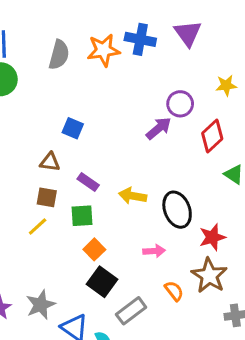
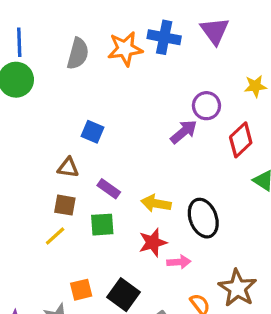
red star: (212, 237) -> (153, 242), moved
orange square: (94, 249) -> (81, 290), moved, turned 30

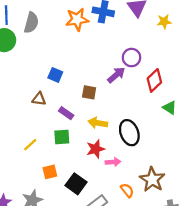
gray semicircle: (78, 54) -> (31, 23), moved
yellow star: (255, 86) -> (164, 22), moved
brown square: (65, 205) -> (89, 92), moved
orange square: (81, 290) -> (50, 172), moved

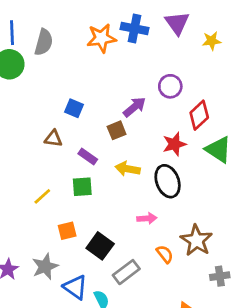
purple arrow: (116, 75) -> (135, 107), moved
brown square: (89, 92) -> (117, 130), turned -32
green triangle: (170, 108) -> (218, 150), size x1.5
red star: (96, 149) -> (174, 144), moved

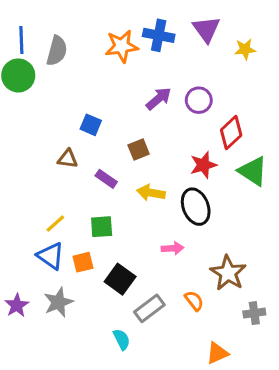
purple arrow: (135, 107) -> (159, 99), moved
green square: (82, 187) -> (102, 227), moved
orange semicircle: (165, 254) -> (194, 301), moved
blue triangle: (75, 287) -> (51, 256), moved

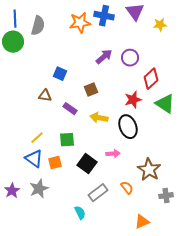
black square: (120, 279) -> (87, 164), moved

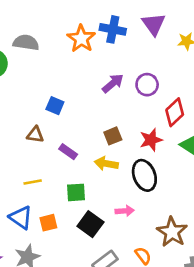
orange star: (80, 23) -> (81, 39), turned -30
gray semicircle: (38, 26) -> (26, 43), turned -96
brown square: (91, 90) -> (113, 136), moved
yellow line: (37, 138) -> (33, 182), moved, turned 32
green square: (67, 140) -> (76, 192), moved

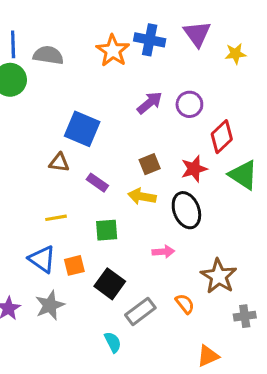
blue square: (55, 106) -> (82, 129), size x1.6
black square: (90, 224) -> (110, 284), moved

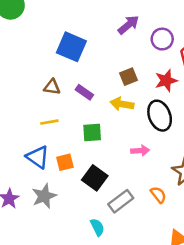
purple circle: (189, 104) -> (162, 39), moved
brown triangle: (59, 163) -> (52, 87), moved

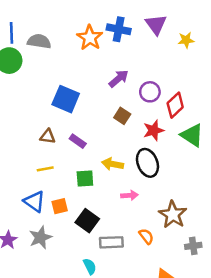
brown square: (128, 77) -> (122, 116), moved, turned -35
yellow arrow: (122, 104) -> (113, 164), moved
gray rectangle: (121, 201) -> (111, 242), turned 35

